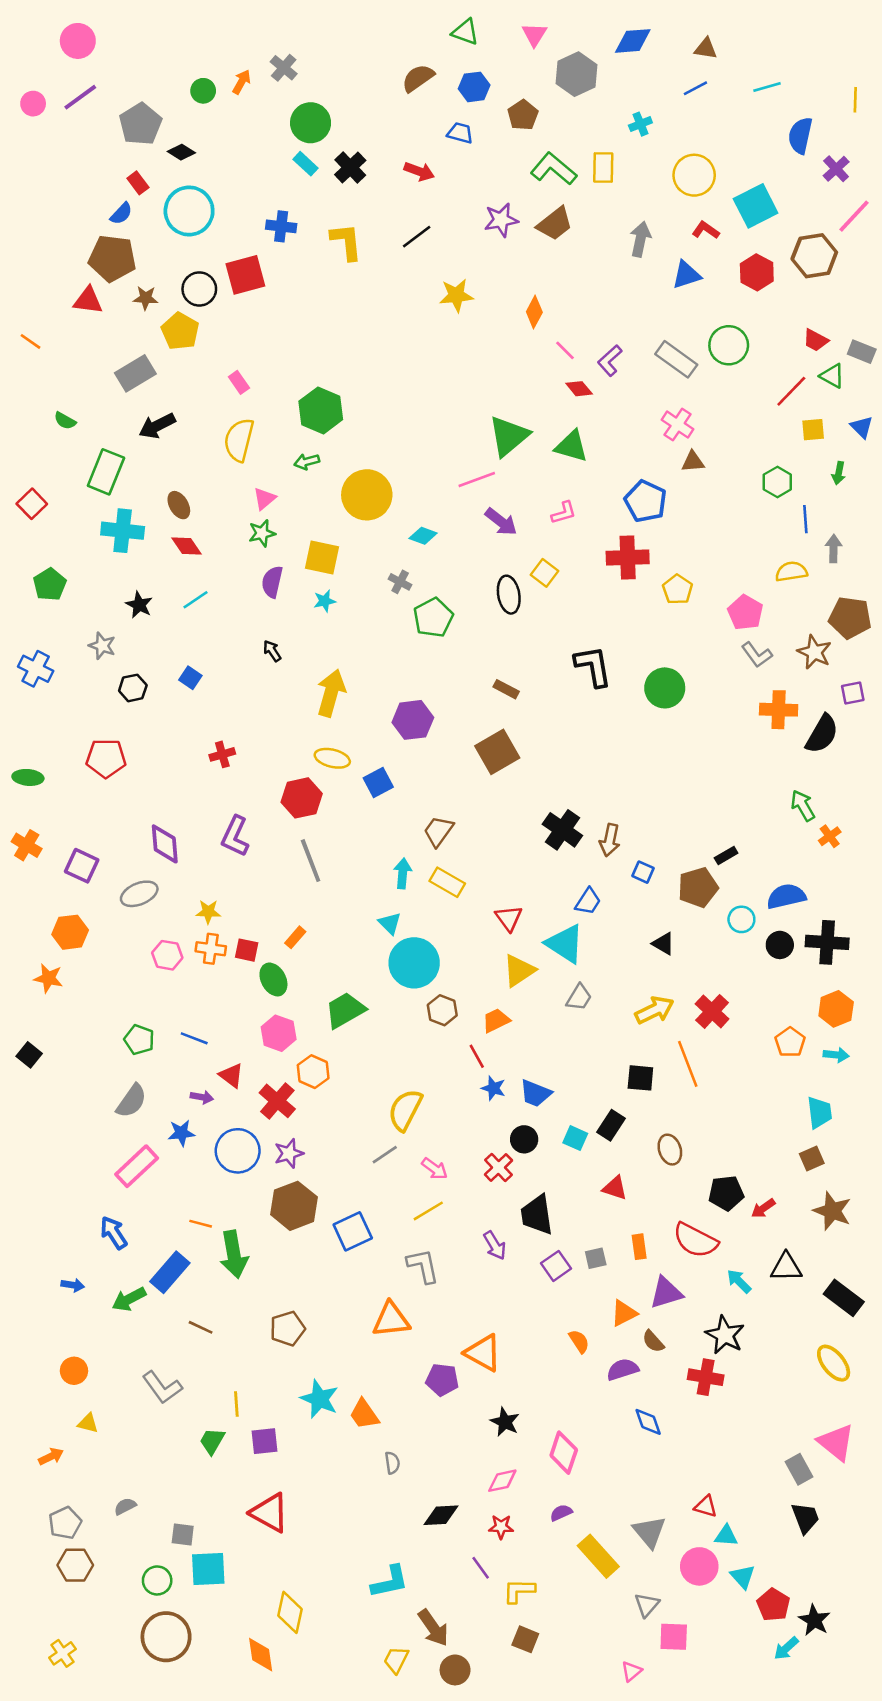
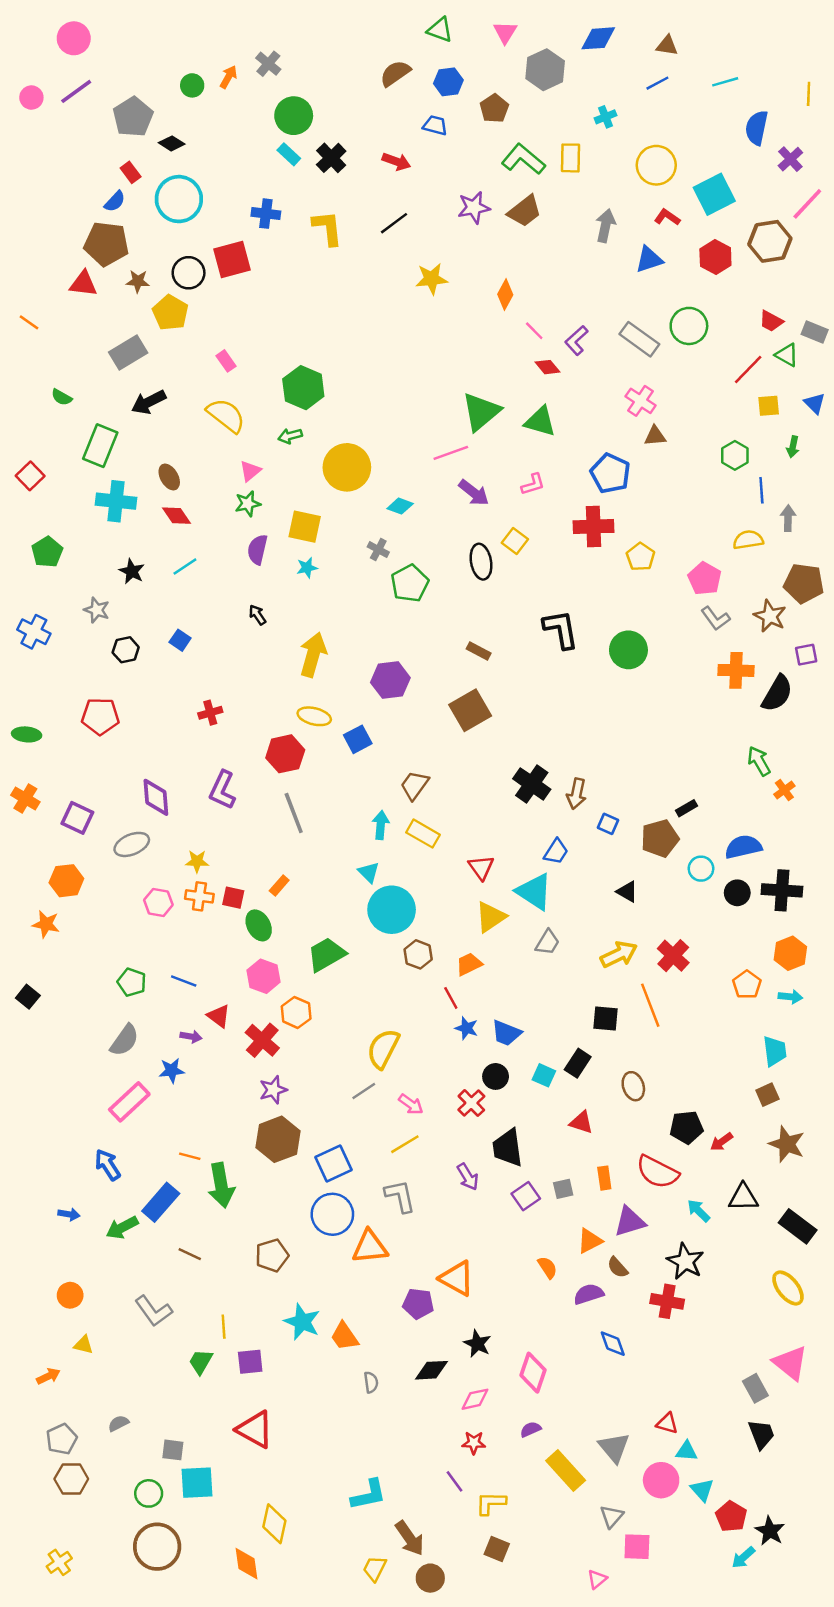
yellow semicircle: (239, 440) -> (226, 415), turned 114
blue circle: (238, 1151) -> (332, 1214), moved
black diamond: (441, 1515) -> (431, 1370), moved

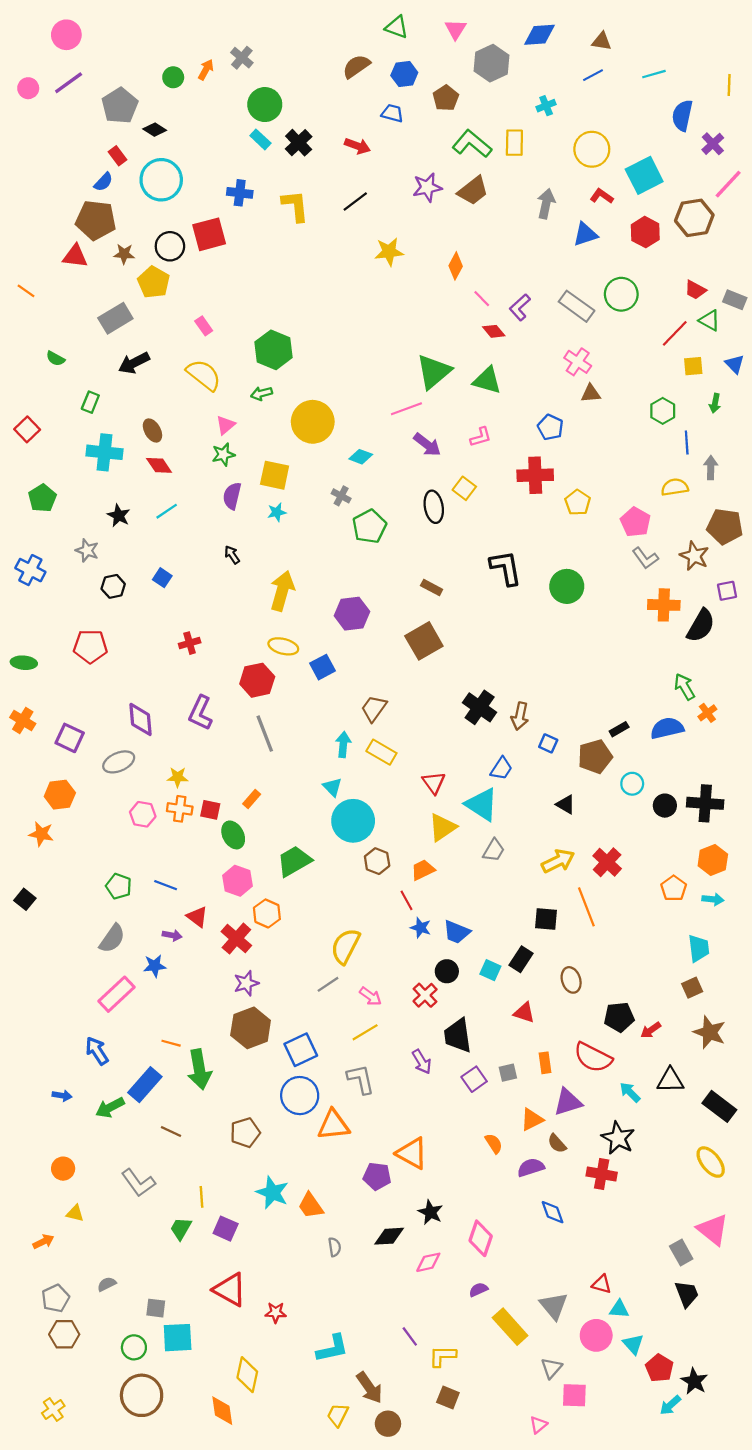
green rectangle: (100, 446) -> (90, 402), size x0.6
blue pentagon: (610, 473) -> (550, 427), size x0.7
blue semicircle: (743, 847) -> (667, 728), moved
purple square: (250, 1362) -> (226, 1229), turned 30
red star: (474, 1443) -> (276, 1312), moved

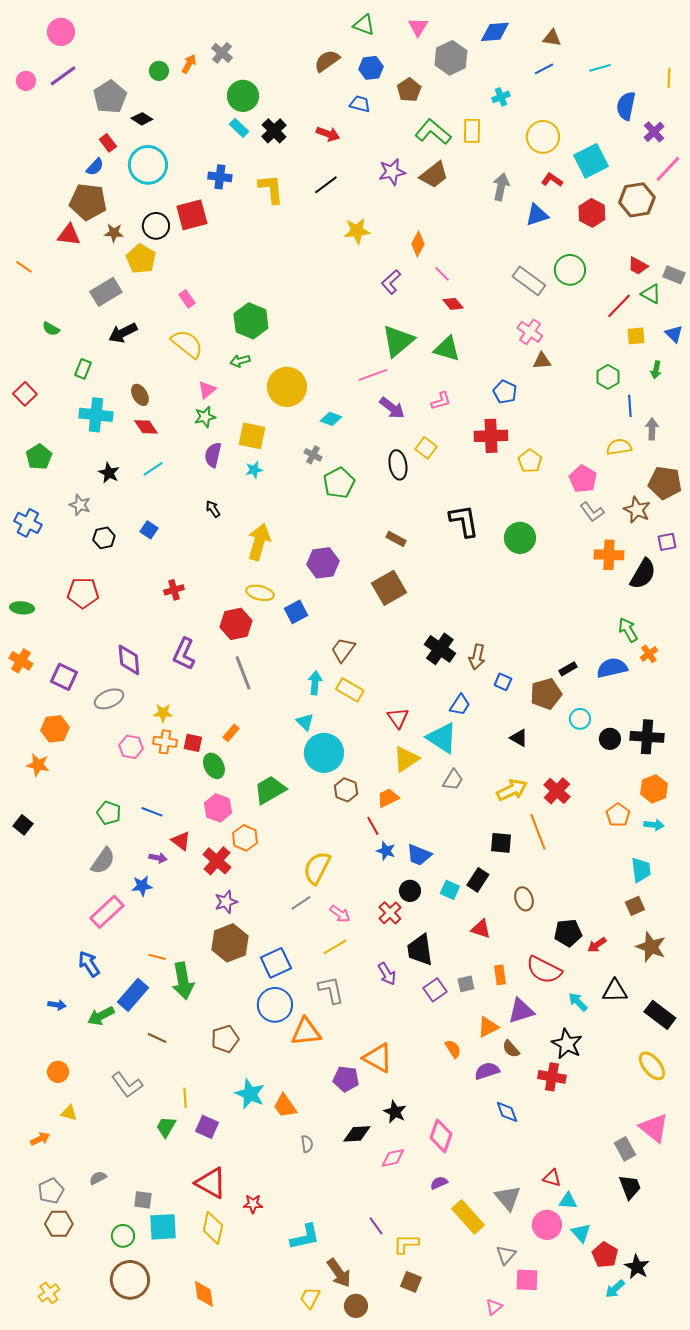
purple L-shape: (520, 307) -> (391, 282), moved
yellow diamond: (247, 1375) -> (213, 1228), moved

